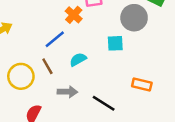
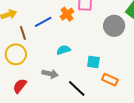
blue line: (55, 39) -> (43, 22), moved
cyan square: (115, 43) -> (93, 62), moved
brown line: (47, 66) -> (23, 33), moved

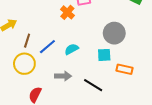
blue line: (43, 22) -> (47, 47), moved
gray circle: (114, 26) -> (114, 33), moved
brown line: (23, 33) -> (27, 41), turned 48

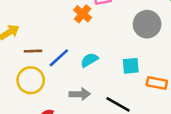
gray circle: (114, 33) -> (147, 24), moved
brown line: (27, 41) -> (33, 51), turned 72

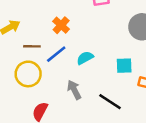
orange cross: (83, 14) -> (61, 25), moved
gray arrow: (80, 94) -> (74, 90), turned -120

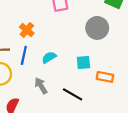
blue line: (56, 54) -> (24, 55), turned -36

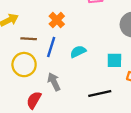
gray arrow: (41, 86) -> (54, 82), moved
black line: (73, 94) -> (100, 93), turned -48

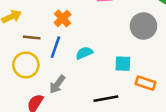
gray arrow: (54, 82) -> (57, 84), turned -120

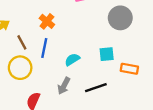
brown line: (32, 38) -> (22, 42), turned 64
cyan semicircle: (84, 53) -> (72, 60), moved
gray arrow: (57, 84) -> (64, 86), moved

